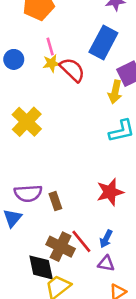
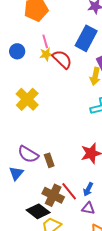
purple semicircle: (28, 193) -> (28, 154), turned 35
black diamond: (41, 267) -> (38, 211), turned -40

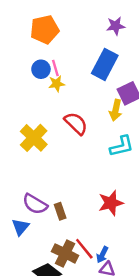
blue circle: (17, 51) -> (41, 69), moved
red semicircle: (62, 59) -> (76, 123), moved
blue arrow: (88, 189) -> (102, 255), moved

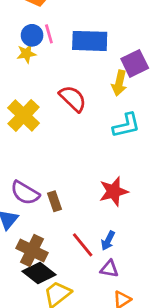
blue rectangle: (105, 64) -> (90, 41), moved, turned 64
yellow star: (57, 84) -> (26, 54), moved
brown cross: (65, 253) -> (32, 250), moved
blue arrow: (102, 255) -> (108, 241), moved

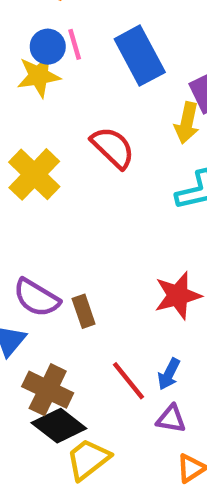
blue rectangle: (90, 41) -> (140, 56), turned 60
yellow star: (26, 54) -> (39, 76), size x1.4

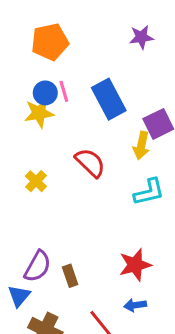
yellow cross: (34, 174) -> (36, 181), size x0.6
purple semicircle: (37, 298) -> (38, 266), turned -92
blue arrow: (169, 374) -> (135, 305), moved, turned 55

